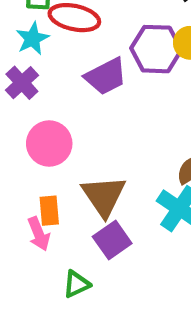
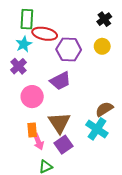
purple hexagon: (156, 49) -> (69, 49), moved
purple trapezoid: (106, 76) -> (60, 81), moved
pink arrow: (39, 234) -> (38, 142), moved

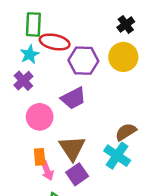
yellow circle: (102, 46) -> (123, 57), size x1.5

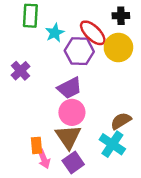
black cross: (126, 24) -> (121, 16), turned 35
red ellipse: (55, 42) -> (93, 33), moved, turned 32
cyan star: (30, 54) -> (55, 33), moved
pink circle: (40, 117) -> (72, 112), moved

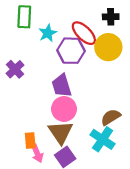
purple trapezoid: (69, 88) -> (62, 86), turned 100

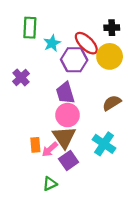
brown semicircle: (111, 117) -> (112, 103), moved
pink arrow: (37, 153) -> (50, 149), moved, turned 70

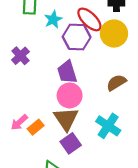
orange rectangle: (35, 145) -> (36, 127), turned 56
pink arrow: (50, 149) -> (19, 122), moved

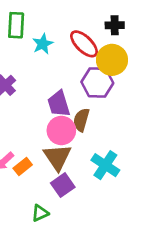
purple hexagon: (77, 37) -> (97, 83), moved
brown semicircle: (116, 83) -> (81, 120), moved, turned -42

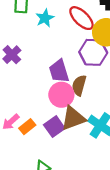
brown triangle: (57, 157) -> (73, 118), moved, turned 44
purple square: (63, 185) -> (54, 127), moved

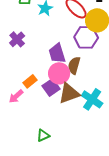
orange rectangle: (27, 127) -> (30, 81), moved
purple square: (54, 127) -> (51, 87), moved

